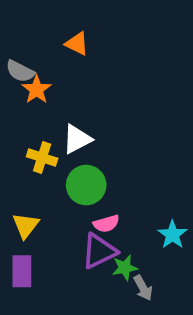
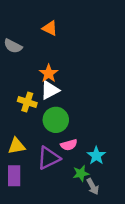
orange star: (37, 90) -> (49, 73), moved
yellow triangle: (26, 225) -> (16, 146), turned 42
cyan star: (172, 235) -> (96, 156), moved
purple triangle: (99, 251) -> (49, 158), moved

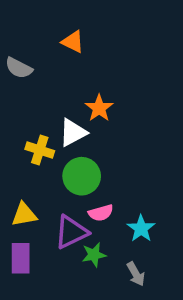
orange star: (49, 73) -> (99, 108), moved
green star: (81, 173) -> (94, 255), moved

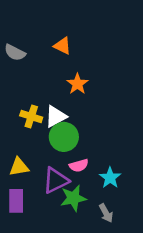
orange triangle: (73, 42) -> (62, 46), moved
white triangle: (73, 133) -> (56, 116), moved
green star: (94, 255) -> (73, 198), size x1.4

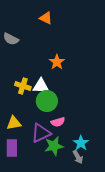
orange triangle: (62, 46) -> (46, 18), moved
white triangle: (56, 116) -> (41, 86), turned 30
cyan star: (110, 178) -> (81, 143), moved

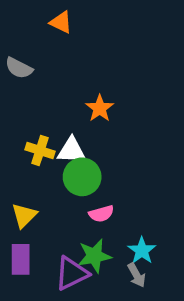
orange triangle: (46, 18) -> (61, 22), moved
yellow triangle: (14, 123) -> (24, 215), turned -35
purple triangle: (41, 133) -> (72, 273), moved

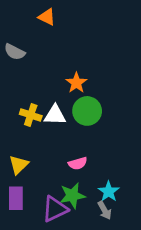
green circle: (82, 177) -> (87, 111), moved

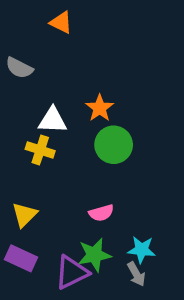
white triangle: (55, 115) -> (52, 120), moved
cyan star: (109, 192) -> (142, 250), turned -30
purple rectangle: (16, 198) -> (21, 258), turned -65

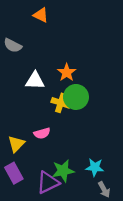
yellow cross: (40, 150) -> (61, 103), moved
pink semicircle: (101, 213) -> (42, 133), moved
purple rectangle: (21, 258) -> (14, 173), turned 36
gray arrow: (136, 274) -> (104, 190), moved

